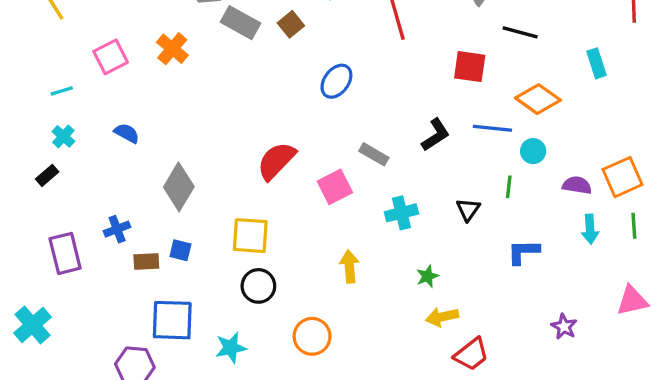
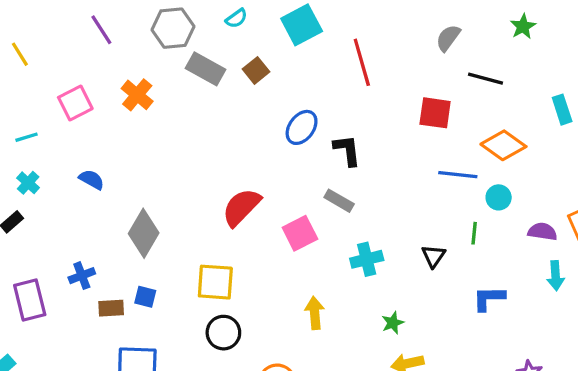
black L-shape: (436, 135) -> (347, 150), moved, turned -64

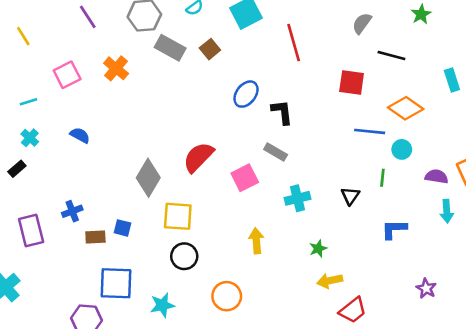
gray diamond: (144, 233) -> (148, 178), moved

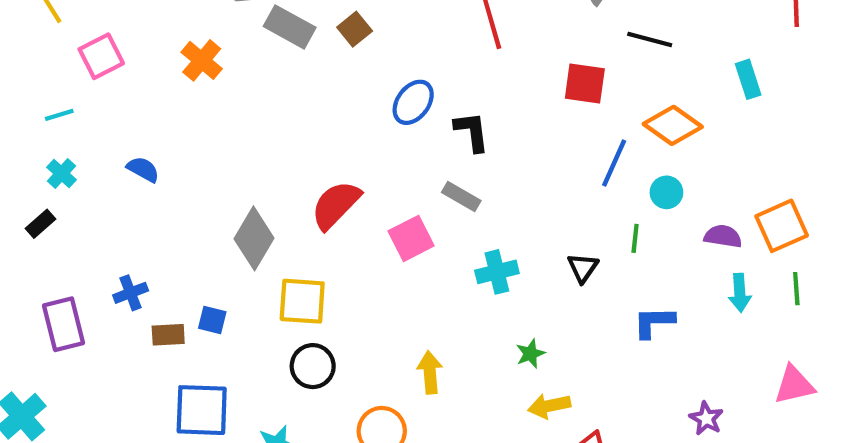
pink square: (67, 75) -> (101, 56), moved
blue line: (370, 131) -> (614, 163), turned -72
yellow arrow: (256, 241) -> (430, 372), moved

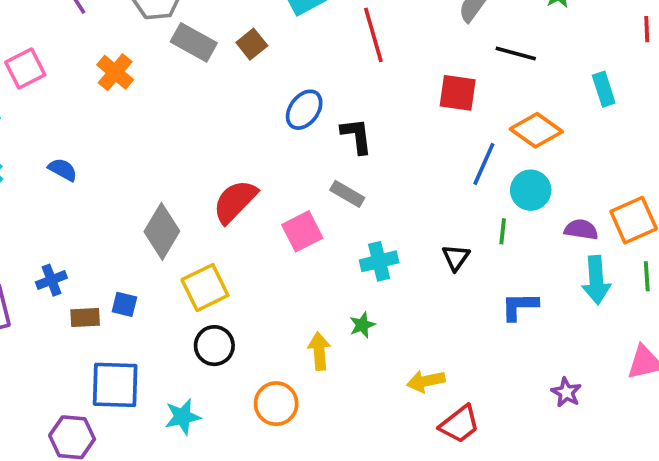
cyan circle: (666, 192) -> (531, 190), size x1.4
cyan arrow: (740, 293) -> (596, 280), size x1.4
yellow square: (302, 301) -> (205, 288), turned -30
green star: (530, 354) -> (362, 325), moved

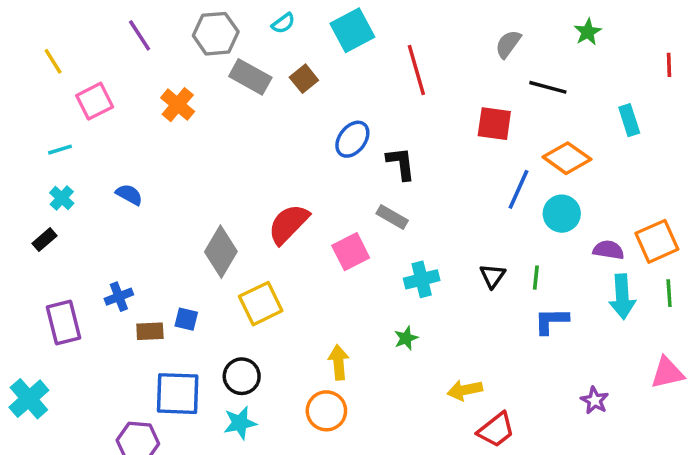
green line: (503, 231) -> (536, 278), moved
black circle: (214, 346) -> (242, 376), moved
yellow arrow: (319, 351) -> (339, 362), moved

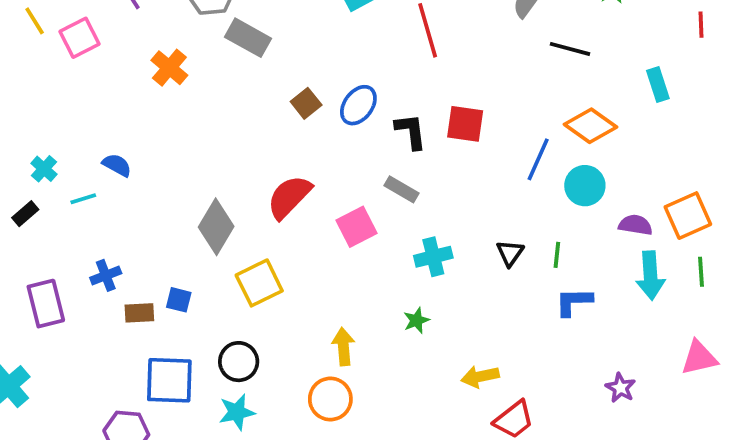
brown square: (304, 79) -> (306, 103), moved
pink square: (95, 101) -> (80, 38), moved
red square: (494, 124) -> (465, 124), moved
cyan line: (60, 150) -> (83, 199), moved

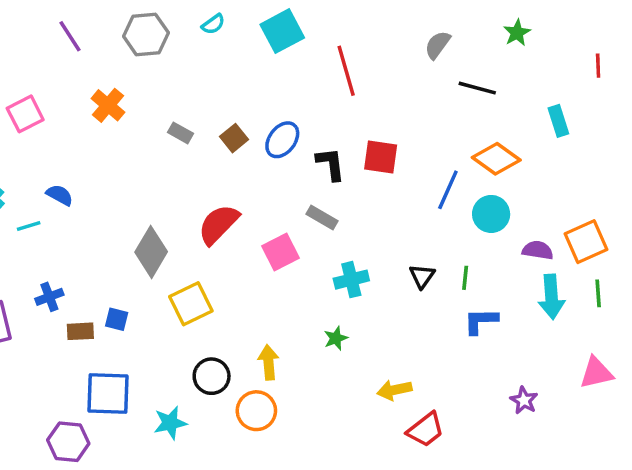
pink square: (80, 38) -> (25, 114), moved
gray rectangle: (248, 38) -> (180, 133), moved, size x0.6
black circle: (239, 362) -> (212, 376), moved

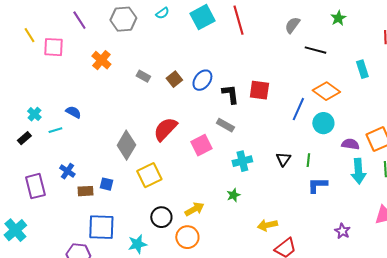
red line: (346, 71) -> (238, 20), moved
pink square: (25, 114) -> (53, 47), moved, turned 30
blue cross: (49, 297) -> (67, 171), turned -35
yellow arrow: (268, 362) -> (194, 209), turned 66

